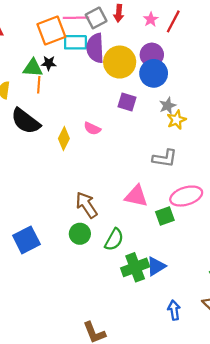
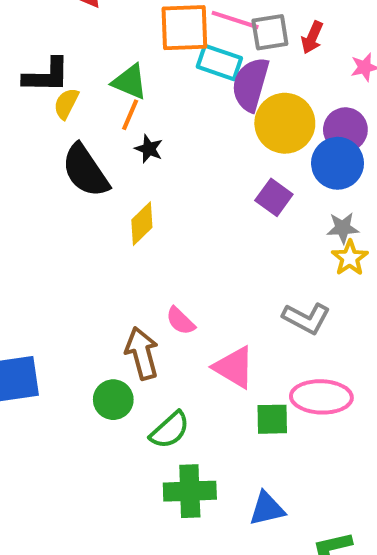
black star: (49, 63) -> (149, 149), moved
yellow star: (176, 120) -> (350, 258), turned -30
pink semicircle: (92, 129) -> (180, 321), moved
blue triangle: (156, 266) -> (267, 509), moved

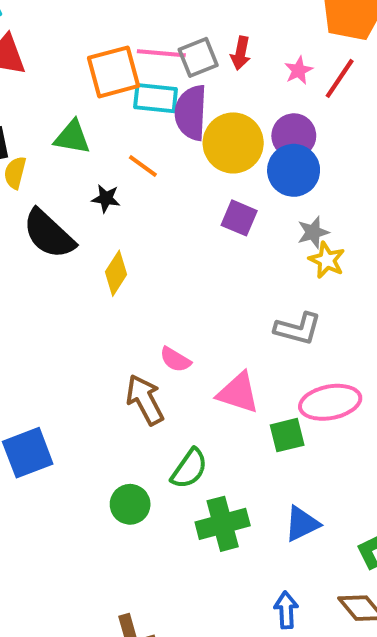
orange line: (130, 115) -> (143, 166), moved, turned -64
green circle: (113, 400) -> (130, 504), moved

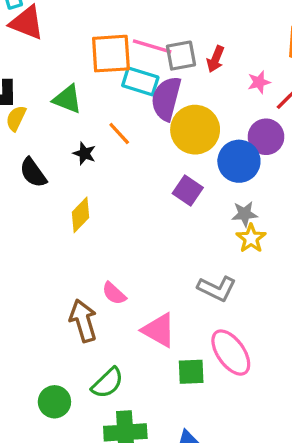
purple circle: (294, 136) -> (266, 137), moved
black semicircle: (49, 234) -> (33, 173), size x0.7
pink ellipse: (330, 402) -> (231, 353), turned 54

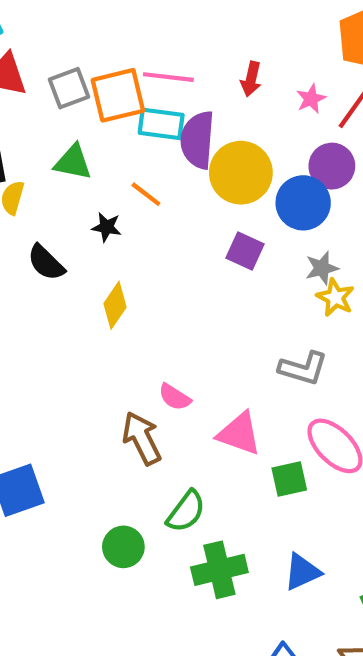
gray square: (181, 56) -> (69, 88), moved

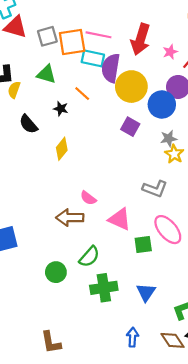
red arrow: (251, 79) -> (141, 39), size x1.8
brown arrow: (142, 438) -> (70, 218), turned -68
blue triangle: (302, 572) -> (146, 292), turned -36

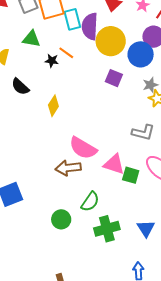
cyan rectangle: (93, 58) -> (72, 19), turned 70
black star: (61, 109) -> (52, 61), moved
pink semicircle: (88, 198) -> (83, 148), size x1.8
green square: (143, 244) -> (131, 175), moved, turned 30

